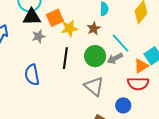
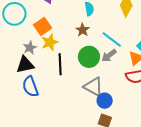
black triangle: (32, 17) -> (25, 65), moved
yellow star: (69, 28) -> (50, 42), moved
blue circle: (123, 105) -> (105, 101), moved

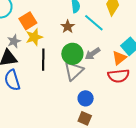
cyan line: (112, 39) -> (94, 23), moved
gray triangle: (93, 87) -> (74, 71), moved, turned 45

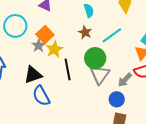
cyan line: (94, 23) -> (112, 35), moved, turned -65
gray star: (14, 41) -> (39, 46), moved
gray arrow: (92, 54) -> (125, 80), moved

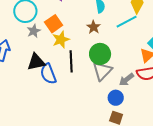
cyan line: (112, 35) -> (127, 22), moved
gray star: (39, 46) -> (34, 31), moved
blue semicircle: (41, 96) -> (48, 74), moved

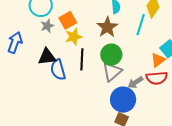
cyan line: (127, 22) -> (141, 25), turned -50
brown star: (94, 27) -> (107, 27), size x1.5
blue circle: (116, 98) -> (123, 100), size x1.6

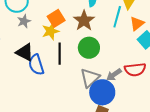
orange square: (68, 20) -> (56, 18), moved
black triangle: (47, 57) -> (25, 52), turned 36
orange triangle: (158, 60) -> (137, 24), moved
gray triangle: (112, 72) -> (90, 78), moved

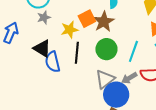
cyan line: (117, 17) -> (133, 51), moved
orange square: (56, 18) -> (87, 19), moved

